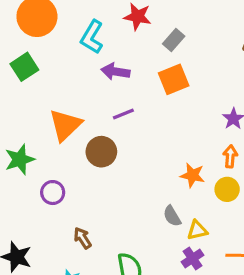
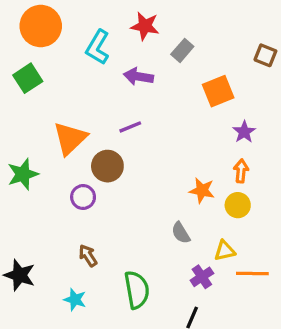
purple arrow: (116, 72) -> (138, 77), moved
orange square: (174, 79) -> (218, 91), moved
purple circle: (53, 193) -> (83, 197), moved
yellow triangle: (197, 230) -> (225, 251), moved

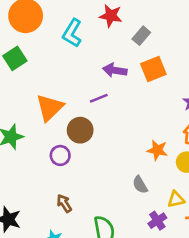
purple arrow: (138, 77) -> (115, 70), moved
orange square: (218, 91) -> (153, 69), moved

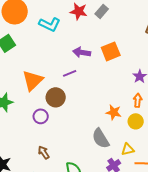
cyan L-shape: (72, 33) -> (50, 24), turned -95
gray rectangle: (141, 36) -> (102, 11), moved
gray semicircle: (140, 185) -> (101, 138), size x1.5

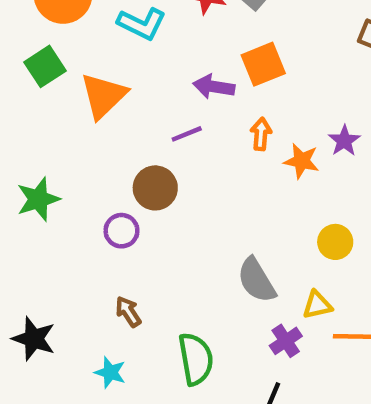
orange square: (111, 51) -> (263, 64), moved
orange triangle: (33, 80) -> (103, 96), moved
orange arrow: (138, 100) -> (261, 134), moved
orange star: (114, 112) -> (301, 161), moved

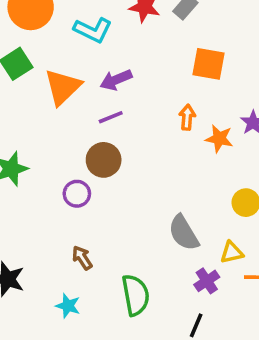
orange square: (263, 64) -> (209, 64), moved, turned 32
purple arrow: (214, 87) -> (116, 80), moved, turned -32
purple line: (187, 134) -> (111, 117), moved

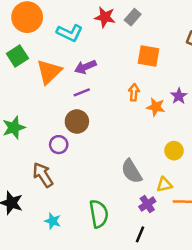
brown arrow: (82, 258) -> (43, 175), moved, size x1.5

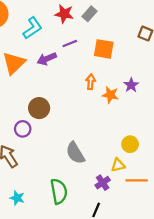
cyan L-shape: (70, 33) -> (33, 28), turned -60
purple line: (82, 92) -> (70, 43), moved
yellow circle: (174, 151) -> (130, 144), moved
gray semicircle: (132, 171) -> (75, 153), moved

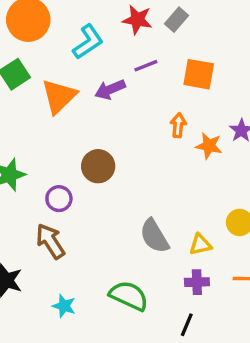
purple circle: (23, 129) -> (59, 199), moved
yellow triangle: (118, 165) -> (200, 245), moved
purple cross: (103, 183) -> (197, 282), turned 32
green semicircle: (59, 191) -> (129, 296), turned -55

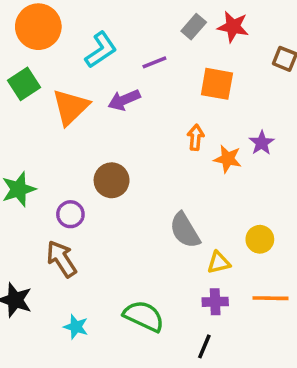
red star: (137, 20) -> (233, 27), moved
purple line: (146, 66) -> (154, 62), moved
gray semicircle: (154, 236) -> (185, 230), moved

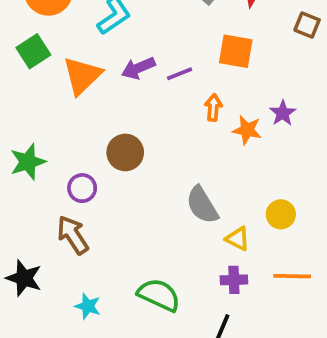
purple line: (154, 62) -> (180, 74), moved
yellow triangle: (219, 262) -> (238, 239), turned 40

